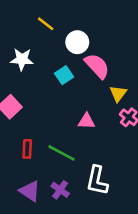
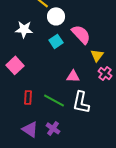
white circle: (77, 42) -> (56, 16), moved
white L-shape: (97, 181) -> (81, 102), moved

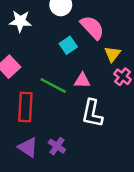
cyan square: (56, 41) -> (68, 45), moved
red rectangle: (28, 97) -> (25, 107), size x1.6
green line: (54, 100) -> (53, 86), moved

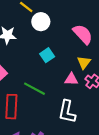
pink semicircle: (92, 28) -> (83, 34), moved
pink triangle: (82, 81) -> (71, 79), moved

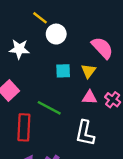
cyan square: (47, 55) -> (63, 71), turned 32
yellow triangle: (84, 63) -> (88, 71), moved

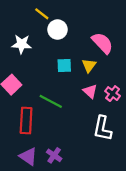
pink triangle: (90, 97) -> (90, 91), turned 40
white L-shape: (85, 133) -> (102, 128), moved

